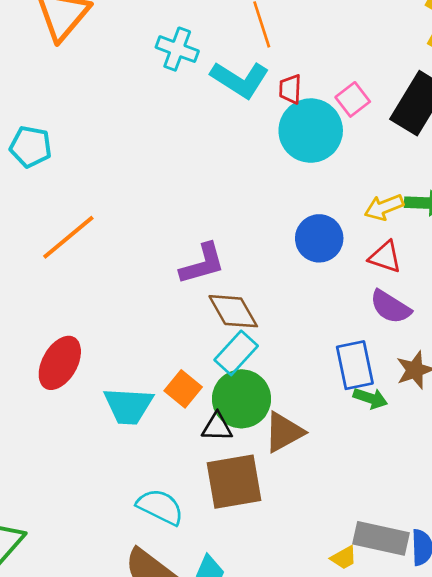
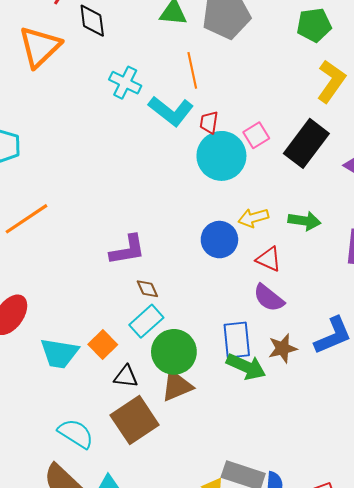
yellow arrow: (384, 207) -> (253, 218), moved
brown diamond: (233, 311) -> (147, 289), size x0.6
green arrow: (370, 398) -> (246, 367), size x1.5
green circle: (242, 399) -> (174, 352), moved
brown square: (234, 482) -> (135, 420), turned -30

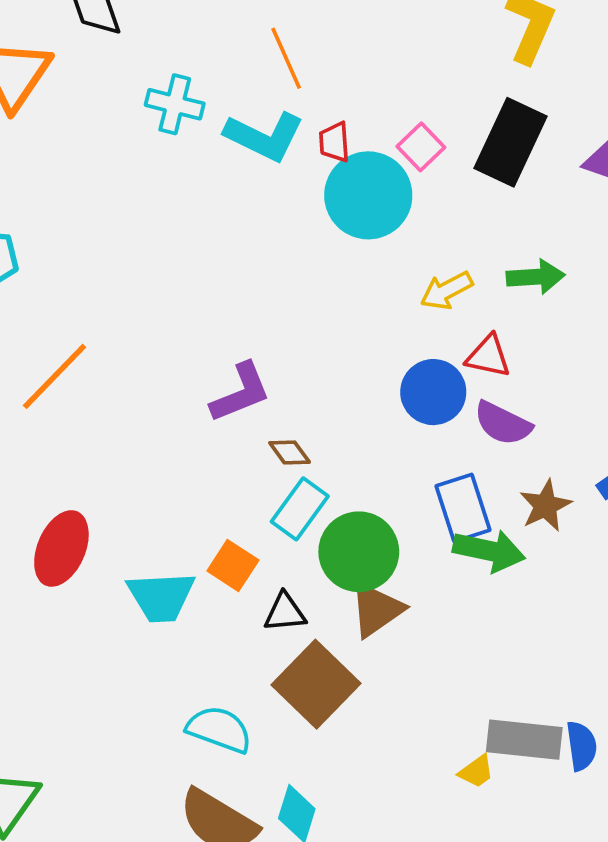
blue circle: (219, 240) -> (433, 392), moved

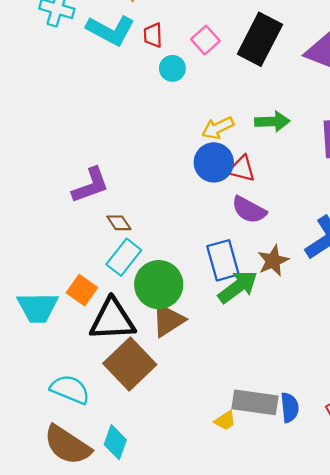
cyan circle: (368, 195) -> (172, 68), size x0.5
blue circle: (433, 392) -> (214, 162), moved
green arrow: (489, 551) -> (238, 287), turned -51
black triangle: (285, 612) -> (112, 320), size x1.8

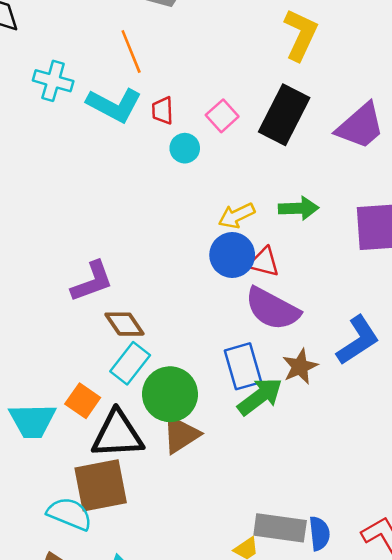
purple semicircle: (249, 210) -> (272, 309), size x1.4
brown diamond: (119, 223) -> (124, 324), size x1.4
brown square: (130, 364) -> (101, 485), moved, turned 33

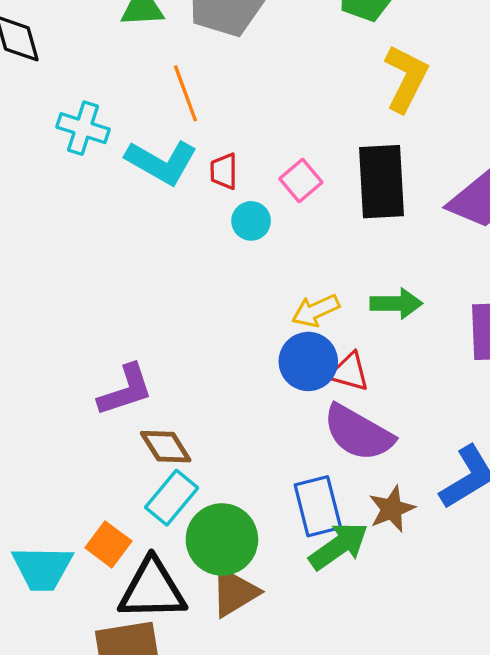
black rectangle: (284, 115) -> (381, 182), turned -32

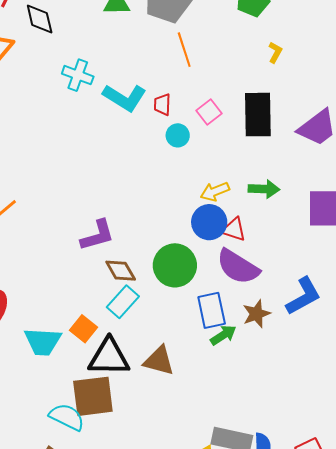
yellow L-shape: (406, 78) -> (275, 52), size x0.5
orange line: (185, 93) -> (184, 50), moved
green circle: (222, 539) -> (175, 265), moved
green arrow: (339, 546) -> (223, 335), size x0.7
brown triangle: (234, 592) -> (159, 361), turned 44

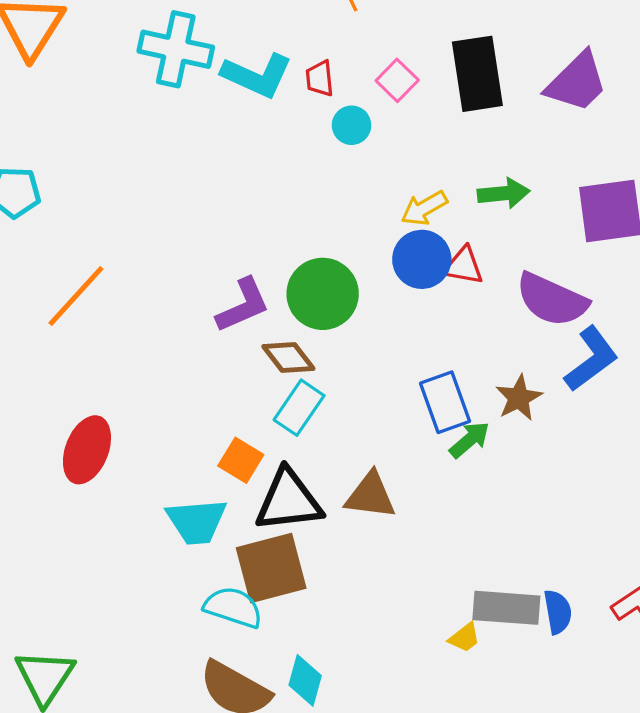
cyan cross: (78, 75) -> (176, 49), size x1.4
green circle: (175, 265) -> (323, 294), moved
purple semicircle: (238, 267) -> (552, 300), moved
cyan trapezoid: (43, 342) -> (197, 521), moved

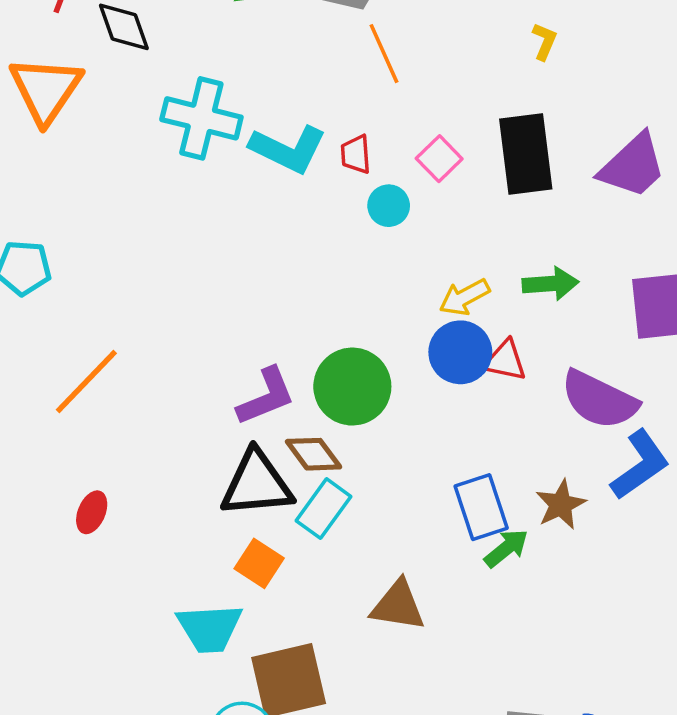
red ellipse: (87, 450) -> (92, 512), moved, size x0.6
black triangle: (289, 501) -> (257, 484), moved

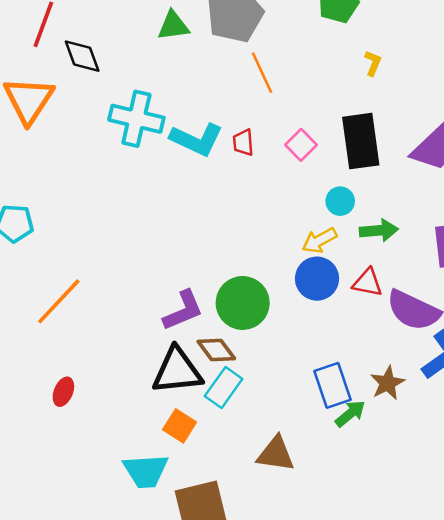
cyan circle: (389, 206) -> (340, 201), moved
red triangle: (505, 361) -> (367, 283), moved

